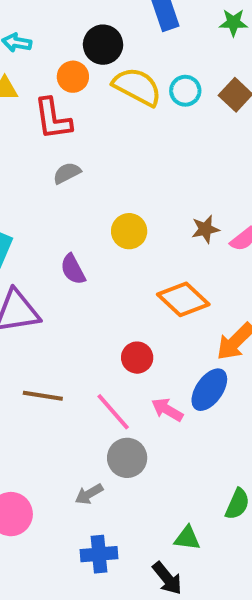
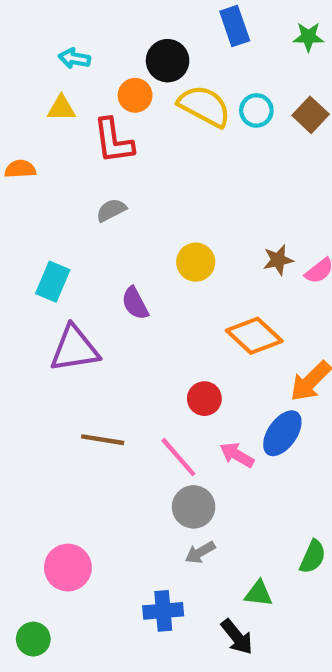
gray semicircle: (67, 173) -> (111, 210), moved
gray arrow: (89, 494) -> (200, 552), moved

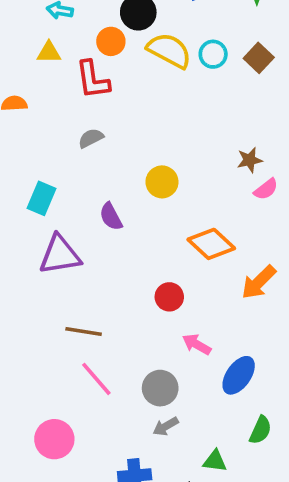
brown star: (278, 260) -> (250, 160), moved
blue ellipse: (282, 433) -> (239, 375), moved
pink line: (178, 457) -> (96, 379), moved

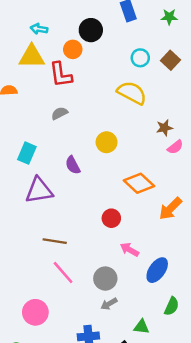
yellow semicircle: (169, 51) -> (132, 93), moved
yellow triangle: (49, 52) -> (32, 57), size x1.6

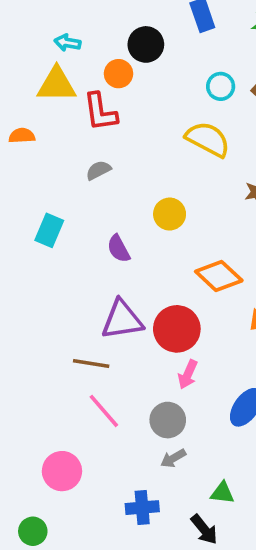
purple triangle: (39, 190) -> (122, 320), moved
red circle: (111, 218) -> (177, 329), size x1.6
pink arrow: (129, 250) -> (188, 374), moved, turned -96

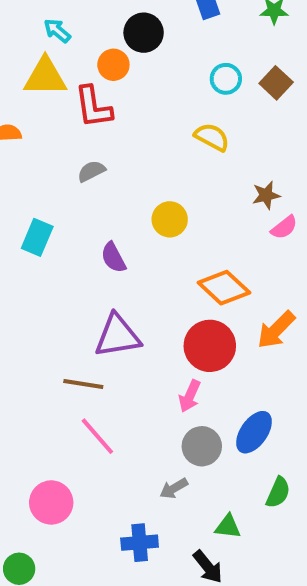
cyan arrow: (67, 43) -> (57, 31), turned 30
yellow semicircle: (208, 139) -> (212, 137), size x0.7
red circle: (177, 329) -> (210, 346), moved
gray circle: (168, 420) -> (202, 446), moved

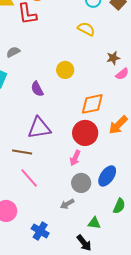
gray semicircle: (91, 171) -> (13, 52), moved
orange diamond: (224, 288) -> (92, 104), turned -55
blue cross: (140, 543) -> (40, 231), moved, turned 36

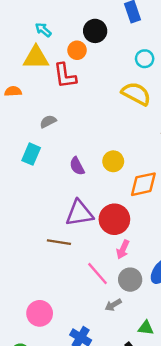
yellow semicircle: (86, 29) -> (136, 94), size x1.4
yellow circle: (65, 70) -> (113, 161), moved
red circle: (85, 133) -> (114, 219), moved
pink line: (29, 178) -> (98, 274), moved

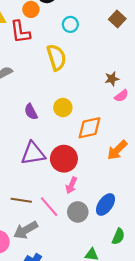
cyan circle: (145, 59) -> (70, 24), moved
yellow semicircle: (136, 94) -> (56, 57), moved, turned 45
brown line: (59, 242) -> (21, 200), moved
gray arrow: (113, 305) -> (26, 230), moved, size x1.6

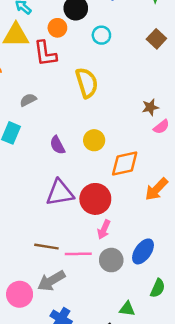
cyan circle: (70, 24) -> (101, 35), moved
pink line: (49, 207) -> (78, 254), turned -50

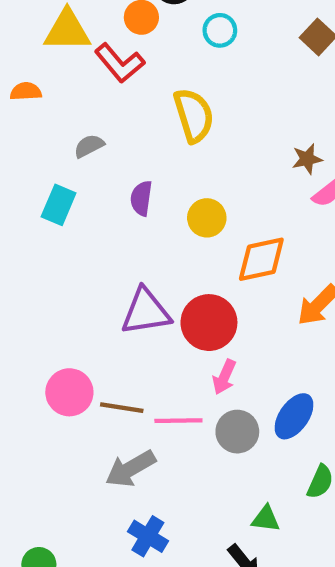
red L-shape: (45, 53) -> (120, 63), turned -32
purple semicircle: (57, 145) -> (141, 198), moved, turned 36
pink circle: (20, 294) -> (69, 392), moved

